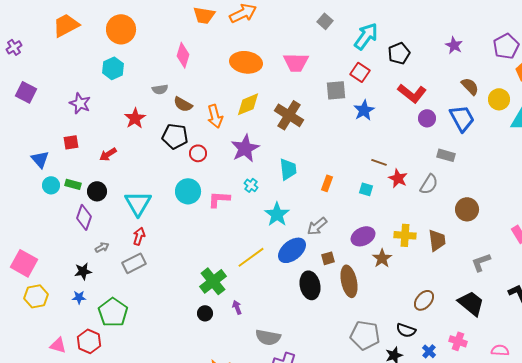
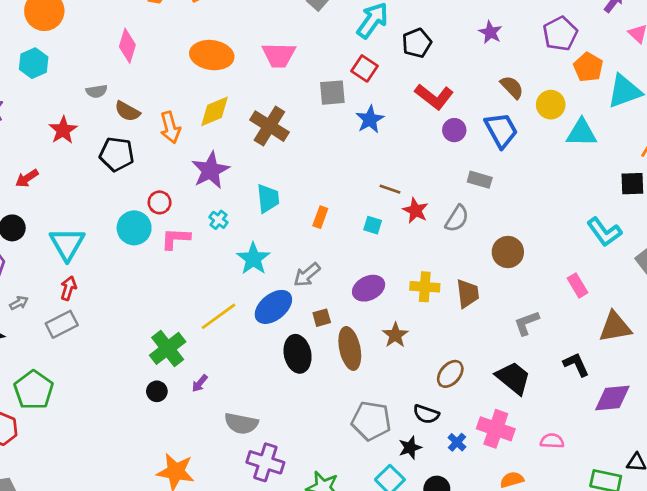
red circle: (198, 153) -> (160, 202), moved
brown star: (382, 258) -> (395, 335), moved
purple arrow: (237, 307) -> (200, 383), turned -120
pink cross: (458, 341) -> (496, 429), size x1.5

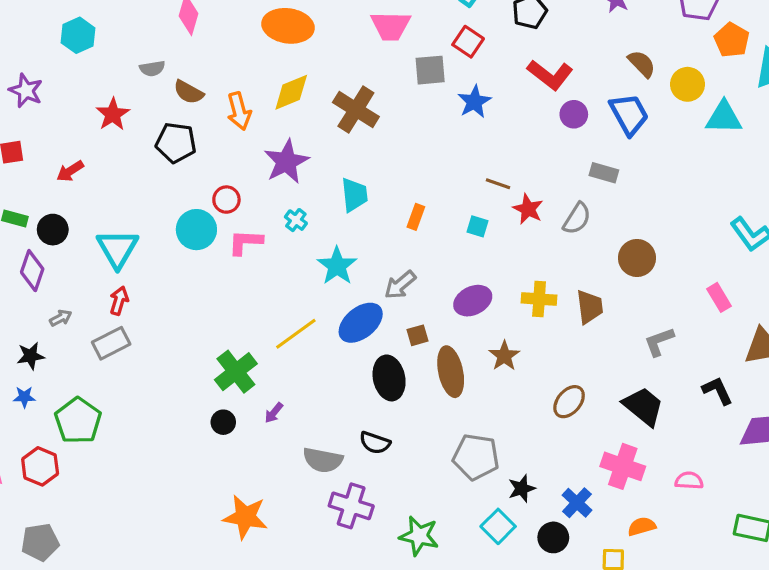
pink trapezoid: (279, 55) -> (391, 26), moved
black semicircle: (426, 414) -> (375, 443), moved
blue cross: (457, 442) -> (577, 503), moved, size x1.4

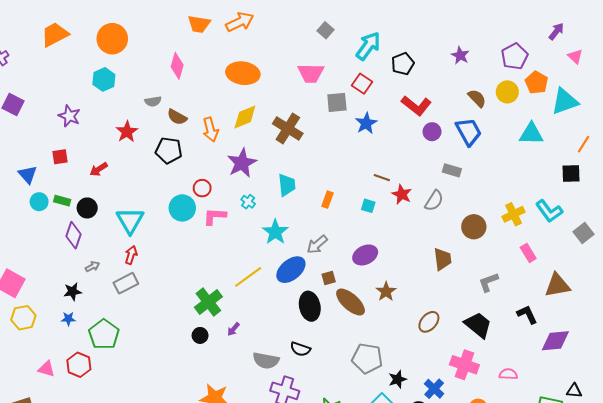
yellow circle: (687, 84) -> (507, 92), moved
yellow cross: (539, 299) -> (514, 214), moved, turned -30
brown ellipse: (451, 372) -> (351, 302), turned -36

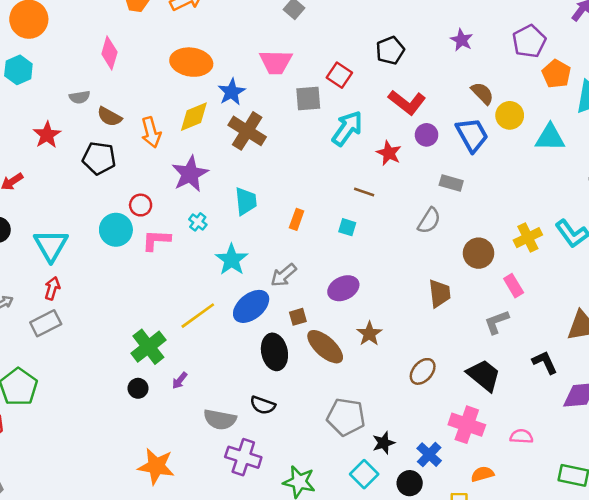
cyan arrow: (368, 46) -> (347, 128), moved
yellow circle: (507, 92) -> (510, 115), moved
blue star: (366, 123) -> (232, 92), moved
red star: (402, 194) -> (389, 153), moved
pink rectangle: (528, 253) -> (514, 286), moved

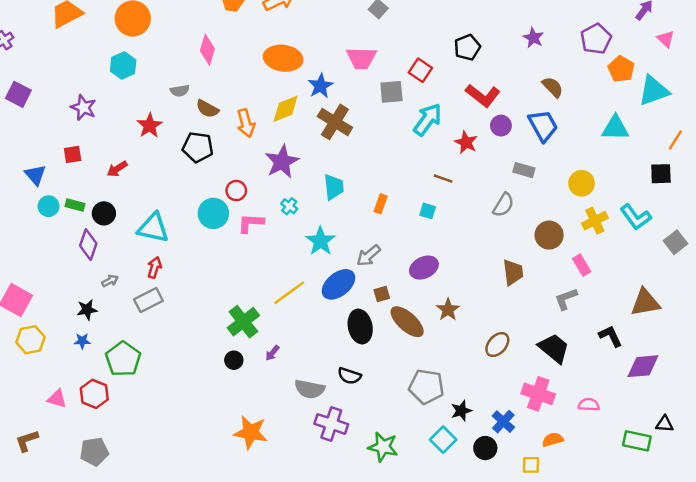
yellow circle: (510, 115) -> (582, 183), moved
cyan triangle: (51, 245) -> (153, 228), turned -48

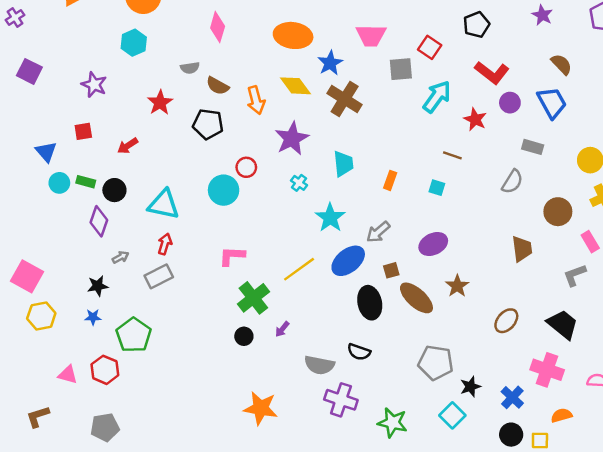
yellow diamond: (286, 109) -> (295, 86), turned 76
pink L-shape: (251, 223) -> (232, 256), moved
black circle: (485, 448) -> (511, 435), moved

